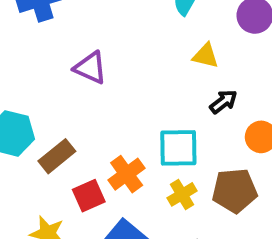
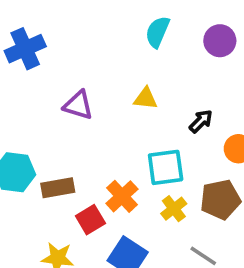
yellow triangle: (206, 56) -> (146, 98), moved
brown rectangle: (57, 156) -> (58, 188), turned 36

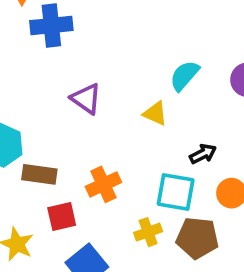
cyan semicircle: (157, 32) -> (184, 76), moved
cyan square: (166, 167) -> (176, 192), moved
orange cross: (122, 196) -> (103, 184), moved

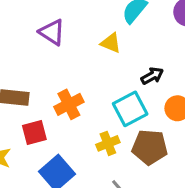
cyan square: (176, 192) -> (130, 109), turned -36

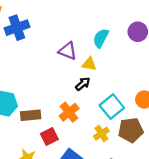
purple triangle: (52, 32) -> (68, 51), moved
black arrow: (152, 76) -> (83, 84), moved

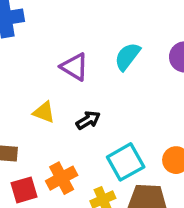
yellow triangle: (89, 64) -> (44, 112), moved
orange cross: (69, 112) -> (62, 178), moved

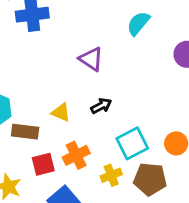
cyan semicircle: (127, 56) -> (138, 23), moved
yellow triangle: (44, 112) -> (61, 112), moved

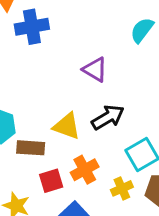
black arrow: (101, 106) -> (108, 117), size x1.5
yellow triangle: (61, 112) -> (67, 126), size x1.4

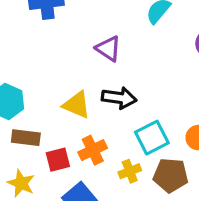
black arrow: (108, 117) -> (119, 98), turned 36
brown rectangle: (31, 148) -> (26, 138), moved

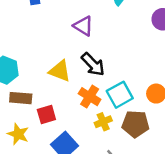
black arrow: (119, 98) -> (93, 64), turned 40
orange cross: (93, 150) -> (90, 97), moved, turned -30

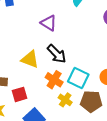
cyan square: (120, 95) -> (78, 78), turned -35
yellow cross: (103, 122) -> (65, 100), turned -32

